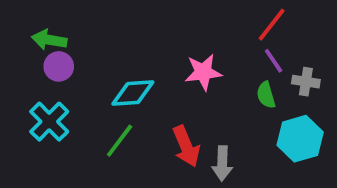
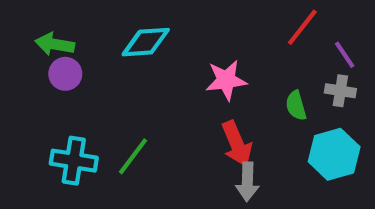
purple line: (274, 61) -> (345, 55), moved
cyan diamond: (133, 93) -> (146, 42), moved
cyan cross: (49, 122) -> (74, 161), moved, turned -36
red arrow: (186, 146) -> (237, 144), moved

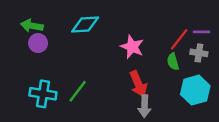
red line: (302, 27) -> (179, 39), moved
purple line: (345, 55) -> (201, 32), turned -56
pink star: (226, 80) -> (132, 47), turned 30

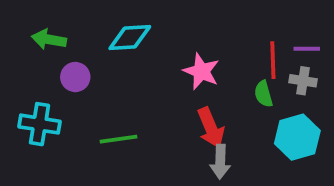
red line: (179, 39) -> (273, 60), turned -40
purple circle: (38, 43) -> (75, 77), moved
green line: (78, 91) -> (119, 139), turned 45
cyan cross: (43, 94) -> (40, 124), moved

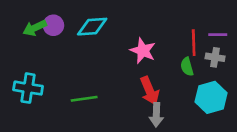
green arrow: (49, 39) -> (35, 28), turned -35
purple circle: (75, 77) -> (53, 25), moved

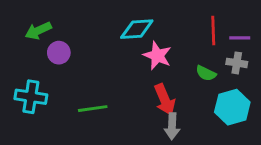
purple circle: (53, 25) -> (59, 53), moved
cyan diamond: (92, 27) -> (137, 29), moved
red line: (194, 43) -> (213, 31), moved
green semicircle: (187, 67) -> (206, 73), turned -48

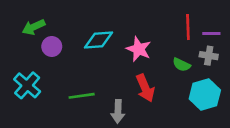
cyan diamond: (137, 29) -> (98, 40), moved
cyan cross: (31, 97) -> (27, 85), turned 32
gray arrow: (172, 126) -> (118, 111), moved

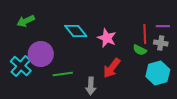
red line: (188, 27) -> (145, 34), moved
cyan diamond: (98, 40) -> (76, 31), turned 55
purple circle: (52, 46) -> (41, 54), moved, size x1.6
red arrow: (145, 88) -> (112, 68), turned 60

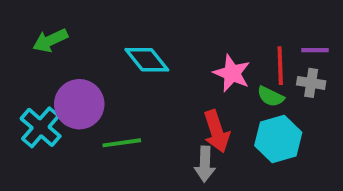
pink star: (107, 38) -> (232, 73), moved
red arrow: (112, 68) -> (216, 131), turned -55
cyan hexagon: (158, 73) -> (278, 139), moved
gray arrow: (91, 86) -> (205, 164), moved

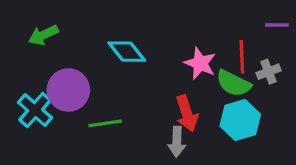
purple line: (315, 50) -> (277, 25), moved
gray cross: (311, 83) -> (269, 72), turned -30
green semicircle: (271, 96) -> (234, 83), size x1.5

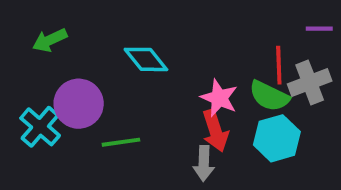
pink star: (200, 63) -> (219, 98), moved
gray cross: (269, 72) -> (310, 82), size x1.5

